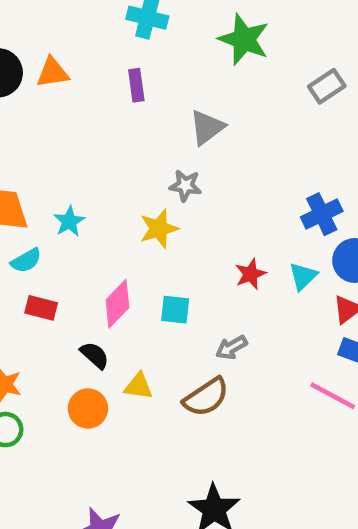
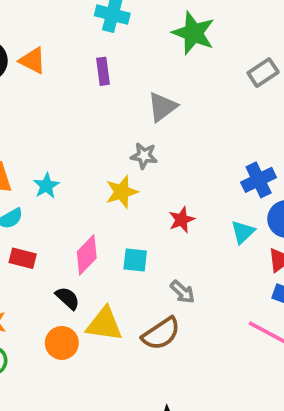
orange triangle: (53, 72) -> (33, 61), turned 36
red star: (250, 274) -> (182, 220), moved
gray arrow: (231, 347) -> (183, 292), turned -108
yellow triangle: (138, 386) -> (104, 324), size x1.5

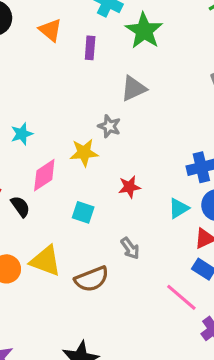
green star: (193, 33) -> (144, 31), moved
orange triangle: (33, 61) -> (50, 30), moved
pink diamond: (87, 255) -> (44, 175), moved
gray arrow: (183, 292) -> (130, 248), moved
black semicircle: (67, 298) -> (20, 207), moved

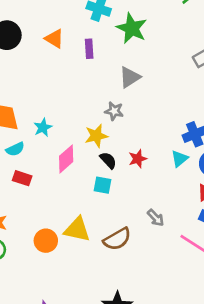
black semicircle: (20, 207) -> (108, 160), moved
cyan triangle: (179, 208) -> (180, 159), moved
gray arrow: (130, 248) -> (156, 218), moved

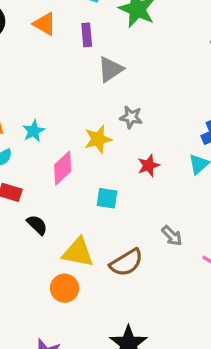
gray triangle: (130, 77) -> (110, 69), moved
gray star: (114, 111) -> (131, 117), moved
black semicircle: (108, 160) -> (37, 225), moved
orange circle: (46, 241) -> (65, 288), moved

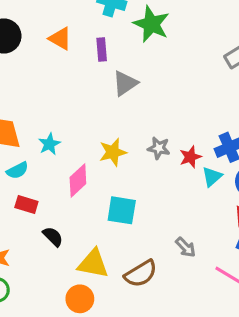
gray star: (131, 117) -> (159, 148), moved
red star: (148, 165) -> (190, 157), moved
cyan square: (107, 198) -> (122, 210), size x1.4

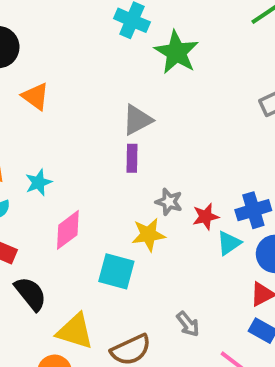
orange triangle: (60, 39) -> (35, 96), moved
purple rectangle: (102, 49) -> (132, 158), moved
yellow star: (113, 152) -> (148, 235), moved
black semicircle: (53, 237) -> (30, 294), size x1.4

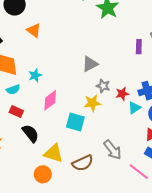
gray triangle: (137, 120) -> (90, 64), moved
purple rectangle: (132, 158) -> (139, 47), moved
gray arrow: (188, 324) -> (113, 150), size x1.5

